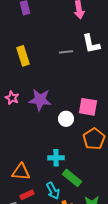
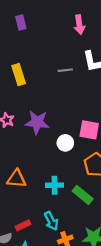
orange triangle: (21, 172) -> (16, 179), moved
green rectangle: (72, 178) -> (83, 195), moved

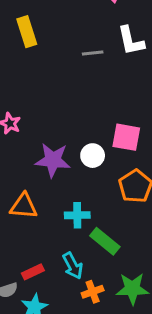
yellow rectangle: (19, 75) -> (27, 32), moved
purple star: (37, 122) -> (53, 160), moved
green rectangle: (83, 195) -> (105, 241), moved

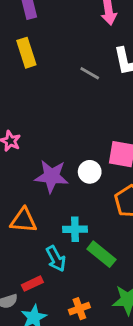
gray line: (93, 53) -> (90, 73), turned 36
cyan arrow: (73, 266) -> (56, 259), moved
orange cross: (93, 292) -> (79, 309), moved

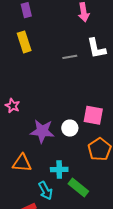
gray line: (90, 73) -> (70, 57), turned -40

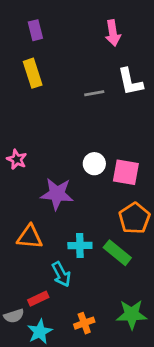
white circle: (70, 128) -> (94, 164), moved
green rectangle: (78, 187) -> (117, 253), moved

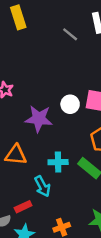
gray line: (94, 93) -> (70, 34), turned 49
white circle: (94, 164) -> (70, 104), moved

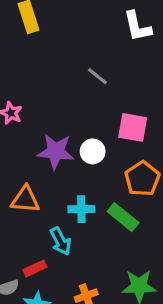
gray line: (70, 34) -> (97, 76), moved
white circle: (70, 104) -> (93, 151), moved

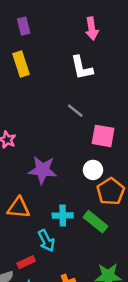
white L-shape: (137, 26) -> (82, 68), moved
pink square: (133, 127) -> (103, 136), moved
white circle: (93, 151) -> (93, 170), moved

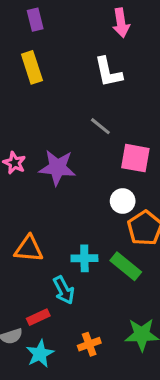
purple star: (43, 170) -> (57, 168), moved

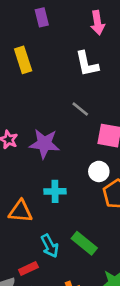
purple rectangle: (35, 20) -> (42, 17), moved
cyan cross: (84, 258) -> (55, 191), moved
green rectangle: (126, 266) -> (84, 243), moved

